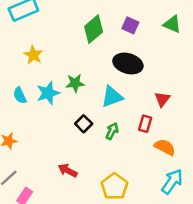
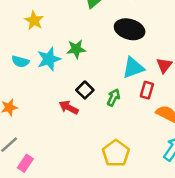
cyan semicircle: (20, 95) -> (20, 62), turned -49
cyan triangle: (112, 97) -> (133, 68), moved
red arrow: (68, 170) -> (69, 107), moved

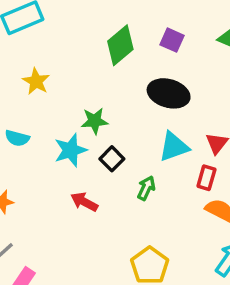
cyan star: (49, 59) -> (71, 150), moved
black square: (85, 90) -> (112, 159), moved
red rectangle: (147, 90) -> (206, 178), moved

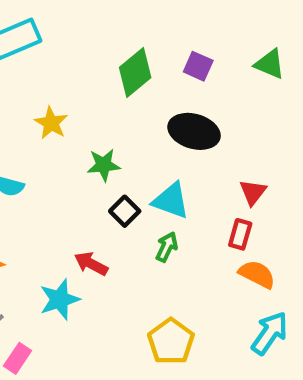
yellow star: (36, 81) -> (51, 123), moved
cyan triangle: (174, 147) -> (171, 201), moved, turned 40
cyan star: (71, 150) -> (60, 299), moved

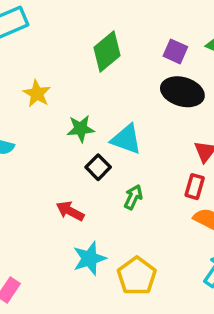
purple square: (198, 66) -> (175, 51), moved
black ellipse: (194, 131) -> (182, 92), moved
cyan triangle: (171, 201) -> (126, 139), moved
cyan star: (60, 299) -> (89, 258), moved

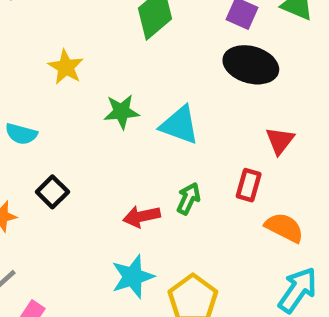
black square: (98, 167) -> (52, 192), moved
red rectangle: (195, 187) -> (249, 185), moved
red arrow: (70, 211) -> (142, 216), moved, turned -40

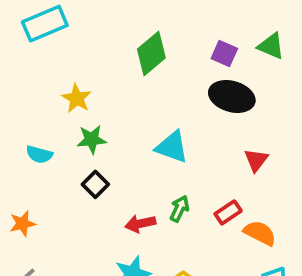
green star: (122, 112) -> (92, 139), moved
red rectangle: (249, 185) -> (228, 212), moved, turned 40
black square: (52, 192) -> (95, 184), moved

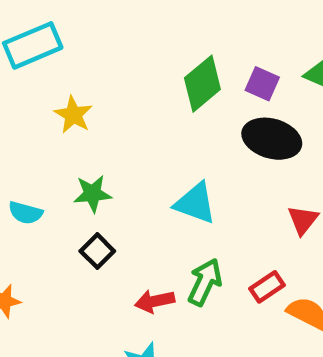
green diamond: (151, 53) -> (202, 84), moved
yellow star: (77, 98) -> (73, 115), moved
green arrow: (179, 209) -> (205, 282), size x1.4

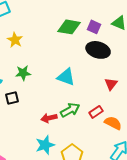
green diamond: (202, 84) -> (69, 27), turned 50
black square: (97, 251) -> (12, 98), moved, turned 32
green arrow: (205, 282) -> (70, 110), turned 36

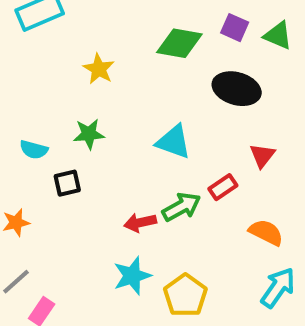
purple square: (94, 27) -> (235, 28), moved
yellow star: (15, 40) -> (99, 69), moved
red rectangle: (96, 112) -> (223, 187), moved

